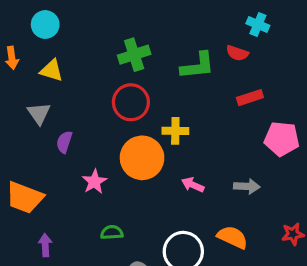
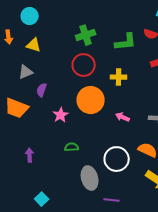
gray triangle: (39, 113) -> (26, 72), turned 42
yellow cross: (175, 131) -> (119, 77), moved
orange trapezoid: (25, 198) -> (17, 108), moved

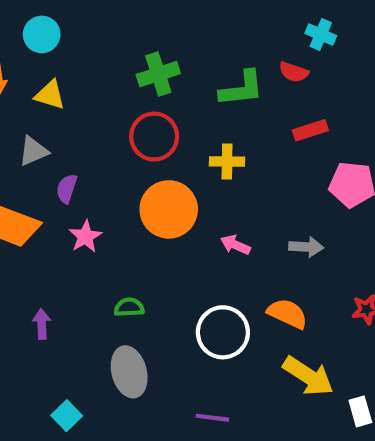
pink star: (61, 115) -> (85, 236), moved
gray ellipse: (90, 178) -> (129, 372), moved

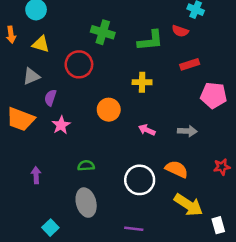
green cross: (158, 74) -> (103, 32), turned 35
red circle: (154, 137) -> (79, 64), moved
orange circle: (169, 209) -> (109, 110), size x0.7

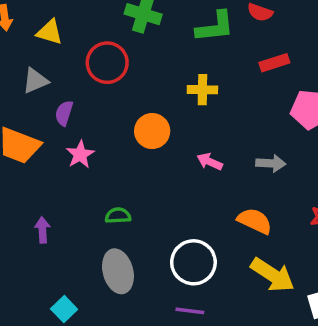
white circle: (140, 180) -> (193, 262), moved

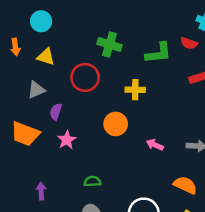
yellow cross: (202, 90) -> (135, 90), moved

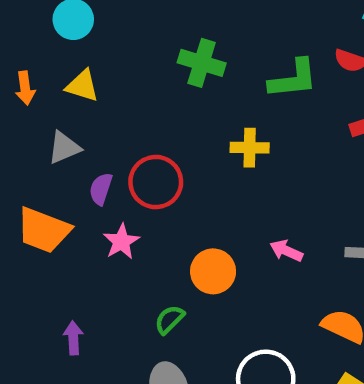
orange arrow: (15, 47) -> (25, 88), moved
red circle: (85, 77) -> (156, 182), moved
orange circle: (116, 124) -> (213, 271), moved
green semicircle: (92, 181) -> (169, 319), turned -42

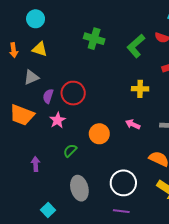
green L-shape: (293, 79) -> (136, 46), turned 145
yellow cross: (250, 148) -> (140, 89), moved
green semicircle: (169, 319) -> (70, 151), moved

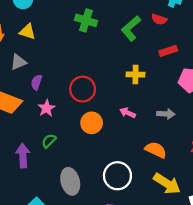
red circle: (73, 93) -> (83, 89), moved
green semicircle: (70, 151) -> (49, 141), moved
purple arrow: (36, 164) -> (23, 155), size x1.5

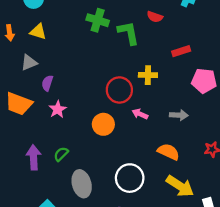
red semicircle: (159, 19) -> (155, 17), moved
green L-shape: (131, 28) -> (129, 33), moved, turned 120
red circle: (83, 89) -> (119, 90), moved
green semicircle: (49, 141) -> (61, 154), moved

